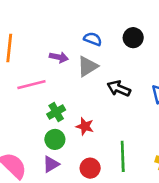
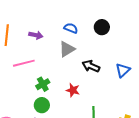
purple arrow: (59, 57) -> (36, 35), moved
red star: (85, 126) -> (73, 90), moved

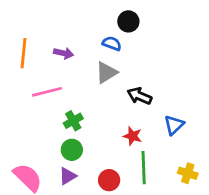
black circle: (102, 27) -> (128, 21), moved
blue triangle: (123, 70) -> (174, 125), moved
red star: (73, 90) -> (133, 136), moved

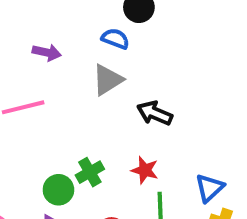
green cross: (73, 121) -> (90, 172), moved
blue triangle: (174, 125) -> (210, 188), moved

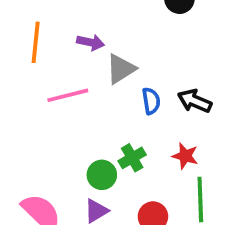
blue semicircle: (115, 39) -> (151, 101), moved, turned 60
gray triangle: (108, 80) -> (121, 69), moved

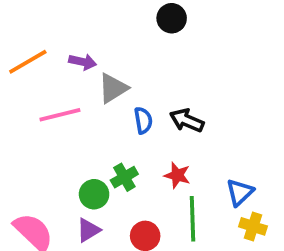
orange line: (36, 42) -> (28, 62), turned 54

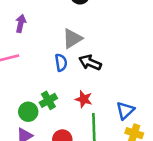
purple arrow: (83, 62) -> (21, 23), turned -90
gray triangle: (113, 88) -> (72, 39), moved

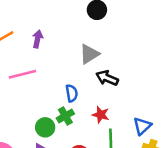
blue semicircle: (61, 63) -> (72, 93), moved

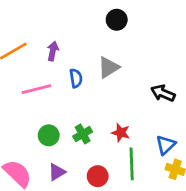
black arrow: (107, 78) -> (163, 93), moved
blue semicircle: (72, 93) -> (76, 78), moved
green circle: (45, 127) -> (49, 135), moved

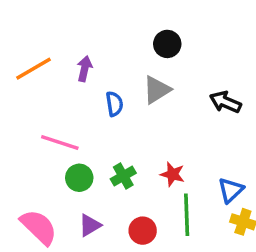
black circle: (117, 20) -> (167, 44), moved
pink line: (36, 89) -> (60, 143), moved, turned 32
black arrow: (163, 93) -> (225, 102), moved

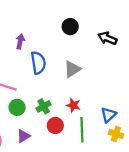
gray triangle: (157, 90) -> (72, 69), moved
black arrow: (225, 102) -> (107, 38), moved
blue semicircle: (114, 104) -> (38, 63), size x1.5
red circle: (143, 231) -> (55, 125), moved

